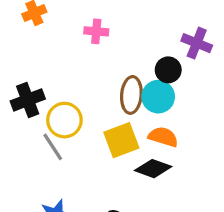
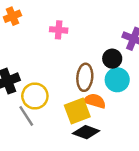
cyan circle: (158, 97) -> (117, 80), moved
orange semicircle: (163, 137) -> (95, 101), moved
black diamond: (153, 169) -> (86, 132), moved

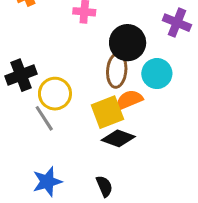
black circle: (112, 59) -> (128, 43), moved, size x1.5
orange semicircle: (95, 101) -> (129, 100), turned -40

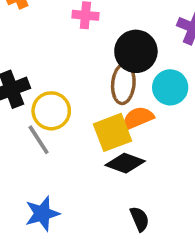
black semicircle: (104, 186) -> (140, 219), moved

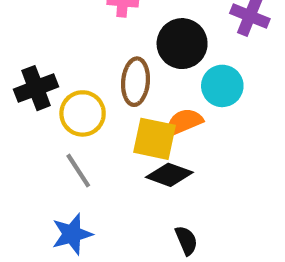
brown ellipse: (123, 84) -> (135, 82), moved
yellow square: (112, 132) -> (155, 139), turned 33
gray line: (39, 140) -> (78, 171), moved

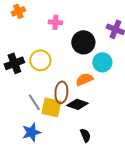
brown ellipse: (135, 82) -> (61, 92), moved
yellow circle: (83, 113) -> (40, 60), moved
yellow square: (155, 139) -> (51, 107), moved

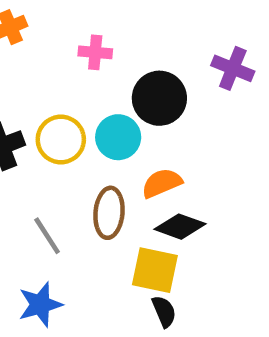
cyan circle: (102, 62) -> (118, 137), moved
black diamond: (77, 104) -> (180, 227), moved
yellow square: (51, 107) -> (155, 270), moved

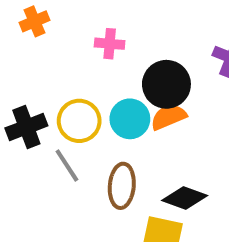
orange semicircle: (162, 183) -> (168, 117), moved
gray line: (47, 236) -> (67, 166), moved

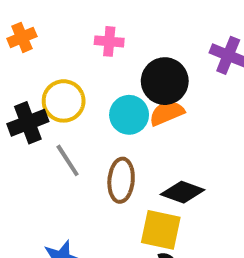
orange cross: (34, 21) -> (22, 37), moved
yellow circle: (79, 121) -> (64, 101), moved

